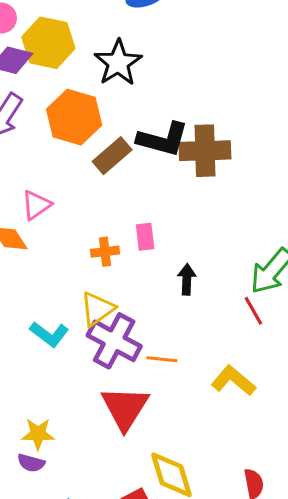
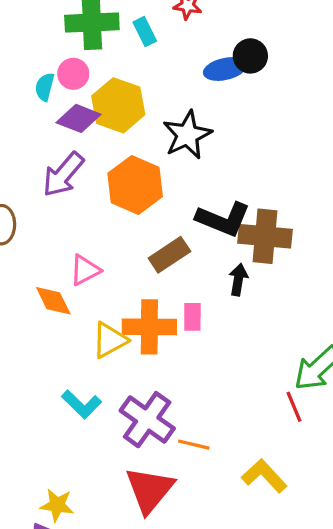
brown rectangle: (112, 156) -> (169, 255), moved
orange cross: (105, 252) -> (149, 327), size x1.8
black arrow: (187, 279) -> (238, 280), moved
yellow triangle: (97, 309) -> (110, 340), moved

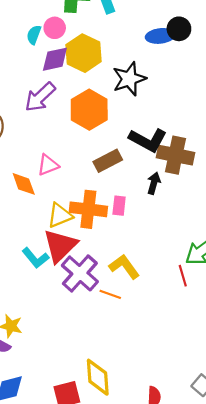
purple diamond: (79, 118) -> (55, 59), turned -40
yellow L-shape: (264, 476) -> (124, 267), moved
red triangle: (149, 490) -> (60, 246), moved

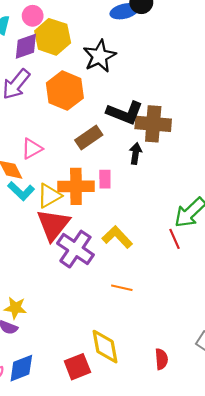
pink circle: (55, 28) -> (33, 16), moved
cyan L-shape: (35, 258) -> (21, 191), moved
orange line: (110, 294) -> (122, 288), moved

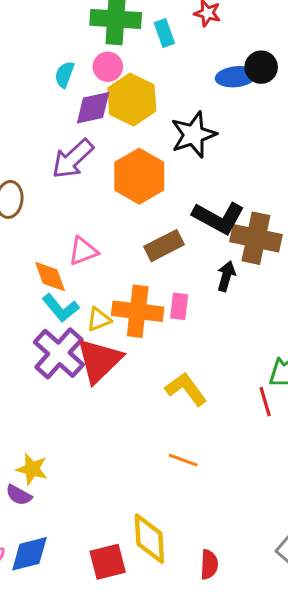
yellow triangle: (49, 196) -> (99, 319), size x0.7
purple cross: (75, 249) -> (59, 353), moved
red semicircle: (161, 359) -> (209, 564), moved

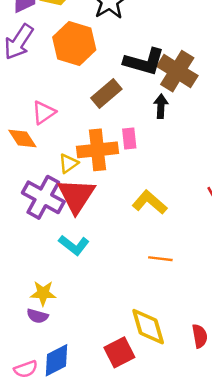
brown cross: (256, 238) -> (177, 71), turned 33
cyan L-shape: (61, 308) -> (74, 245), moved

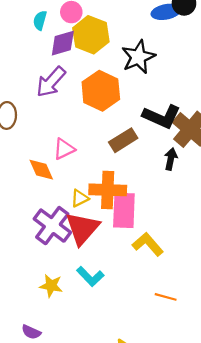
pink rectangle: (129, 139) -> (124, 210), moved, size x1.8
cyan L-shape: (74, 245) -> (90, 276), moved
orange line: (160, 259) -> (166, 297), moved
yellow star: (43, 293) -> (51, 286), moved

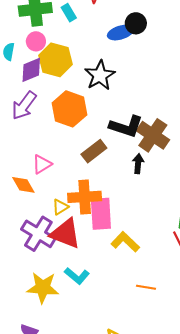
red triangle: (82, 228) -> (65, 234), turned -44
yellow star: (51, 286) -> (43, 288), size x1.5

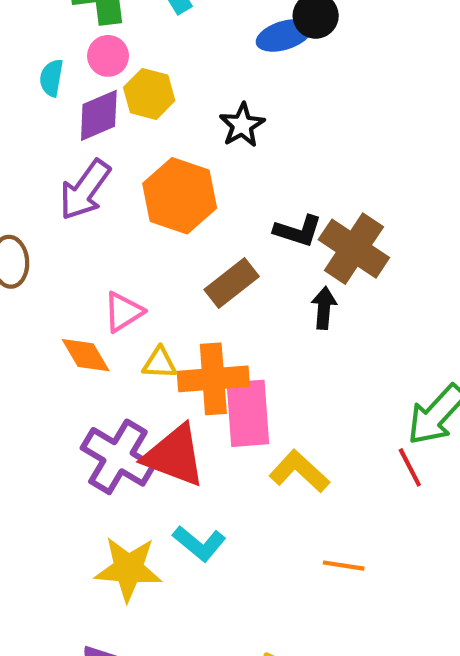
yellow hexagon: (55, 60) -> (149, 94), size x0.7
black star: (100, 75) -> (242, 125), size x0.7
black L-shape: (126, 126) -> (298, 231), size x0.7
yellow triangle: (60, 207) -> (159, 363), moved, turned 36

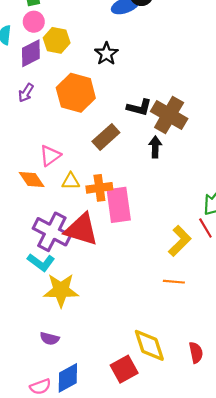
purple arrow: (85, 190) -> (26, 93), size x0.6
orange cross: (213, 379) -> (99, 188), size x0.7
yellow L-shape: (299, 471) -> (180, 241), moved, turned 96
cyan L-shape: (199, 543) -> (41, 262), moved

